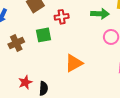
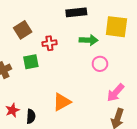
orange triangle: (74, 63) -> (62, 102), moved

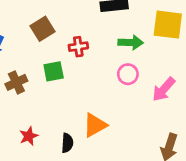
pink circle: (100, 64) -> (128, 74), moved
pink arrow: (115, 93) -> (164, 89), moved
black semicircle: (31, 116) -> (67, 143), moved

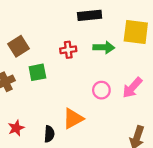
brown square: (43, 29) -> (18, 46), moved
red cross: (78, 47) -> (68, 50), moved
pink circle: (128, 74) -> (101, 90), moved

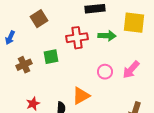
brown square: (18, 46) -> (39, 19), moved
red cross: (68, 50) -> (77, 38), size x1.5

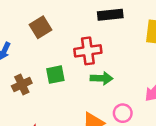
green arrow: (107, 36) -> (102, 78), moved
pink circle: (105, 72) -> (123, 113), moved

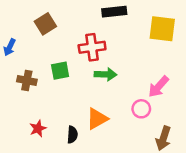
brown cross: (22, 85) -> (27, 80), turned 36
pink circle: (123, 113) -> (141, 109), moved

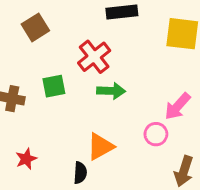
red cross: (92, 47) -> (94, 57), turned -30
black semicircle: (72, 135) -> (80, 173), moved

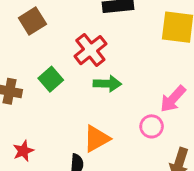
green square: (54, 86) -> (51, 79), turned -30

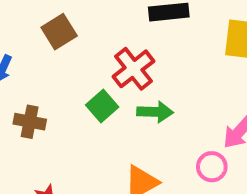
green square: (51, 79) -> (102, 106), moved

